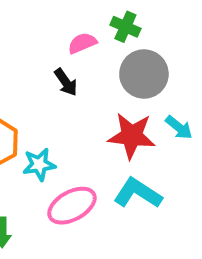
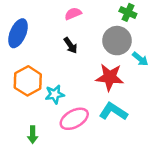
green cross: (125, 27) -> (128, 12), moved
pink semicircle: (82, 43) -> (73, 14), moved
cyan arrow: (179, 127) -> (140, 59), moved

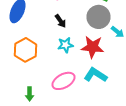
cyan star: (55, 94) -> (66, 45), moved

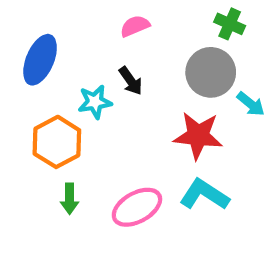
cyan star: (66, 45) -> (95, 102), moved
green arrow: (30, 94) -> (70, 199), moved

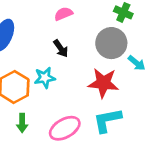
cyan star: (95, 102) -> (45, 78), moved
cyan L-shape: (204, 195) -> (107, 120), turned -44

